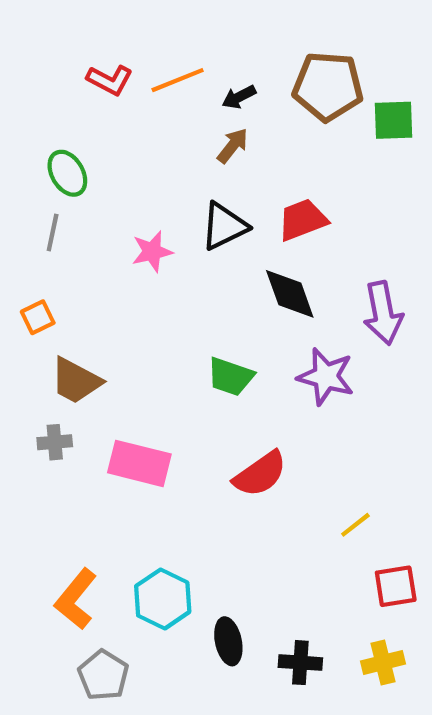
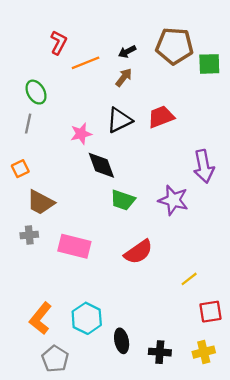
red L-shape: (110, 80) -> (59, 43), turned -90
orange line: (178, 80) -> (86, 63), moved
black diamond: (290, 294) -> (101, 165), moved

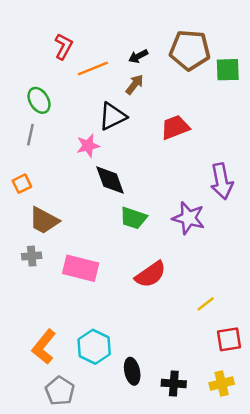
black triangle: (119, 120) -> (113, 116), moved

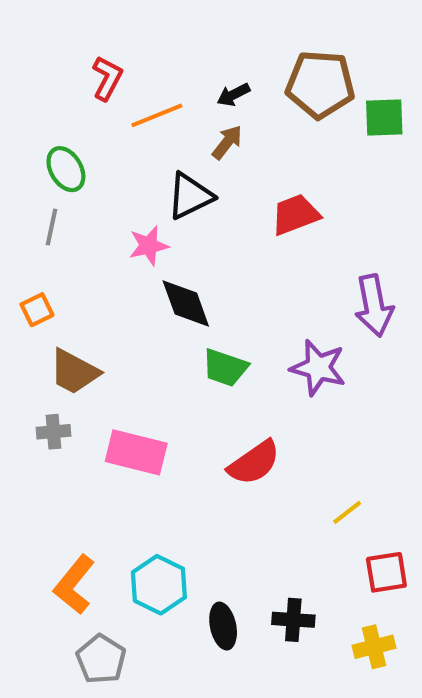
black cross: (174, 384) -> (293, 620), moved

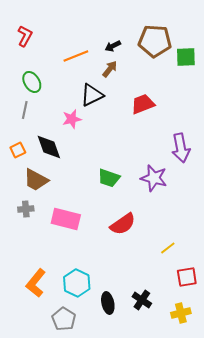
red L-shape: (107, 78) -> (25, 36), moved
black diamond: (186, 304) -> (49, 147), moved
black cross: (293, 620) -> (142, 300), turned 30
gray pentagon: (101, 659) -> (64, 319), moved

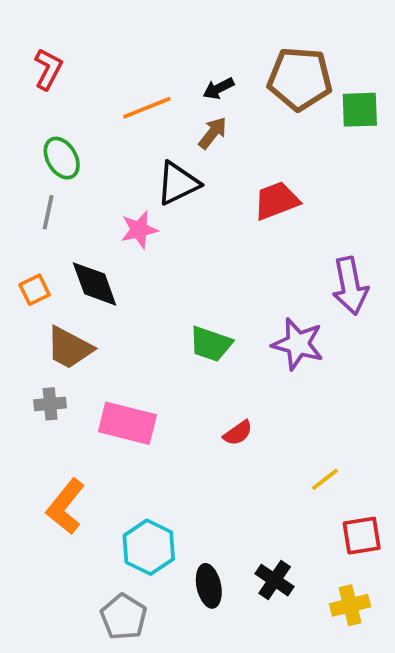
red semicircle: (123, 224) -> (238, 433), size x0.6
orange L-shape: (36, 283) -> (66, 507), moved

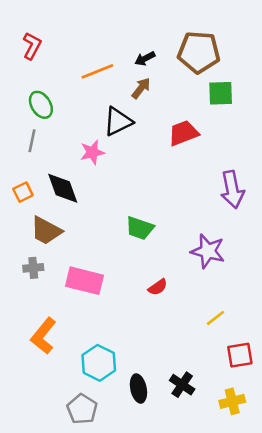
green square: (360, 110) -> (221, 93), moved
purple star: (298, 344) -> (208, 251), moved

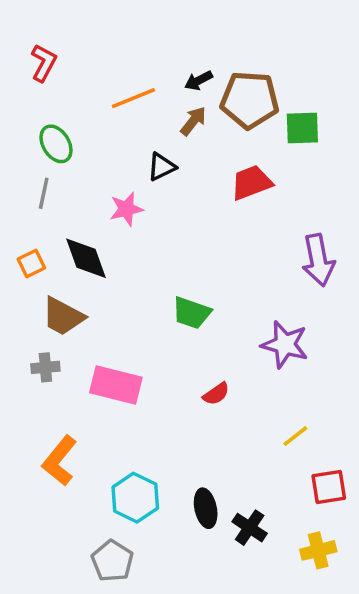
brown pentagon: (199, 52) -> (250, 100), moved
black triangle: (118, 121) -> (162, 167), size x0.7
black ellipse: (138, 389) -> (206, 508), moved

